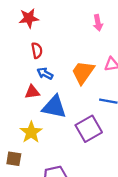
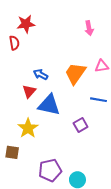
red semicircle: (37, 50) -> (14, 43), moved
red triangle: (32, 92) -> (29, 91), turned -40
purple square: (89, 129) -> (81, 125), size x0.6

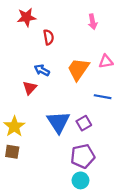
red semicircle: (14, 43) -> (49, 37), moved
blue triangle: (49, 105) -> (58, 122), moved, turned 45
yellow star: (28, 128) -> (14, 126), moved
purple pentagon: (50, 170) -> (83, 156), moved

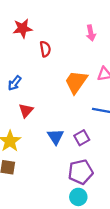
blue arrow: (42, 70) -> (15, 83), moved, turned -80
red triangle: (30, 88) -> (26, 110), moved
blue triangle: (58, 122) -> (56, 137), size x0.7

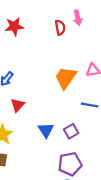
pink arrow: (91, 33) -> (78, 18), moved
red semicircle: (45, 49) -> (60, 28), moved

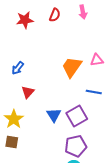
red semicircle: (60, 28) -> (55, 15), moved, turned 32
purple square: (71, 131) -> (77, 116), size x1.5

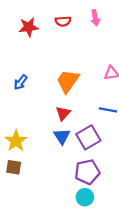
red semicircle: (55, 15) -> (63, 21), turned 64
orange trapezoid: (72, 67) -> (68, 81), moved
red triangle: (28, 92) -> (63, 113), moved

